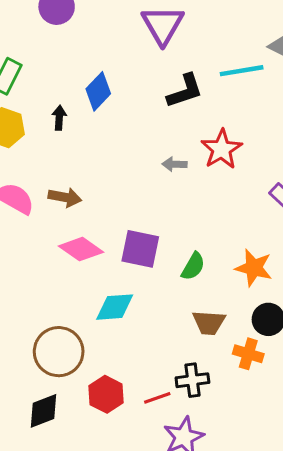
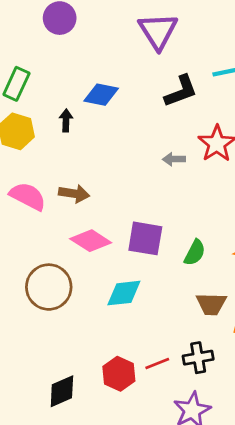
blue diamond: (98, 91) -> (101, 95), turned 60
brown circle: (59, 352) -> (49, 287), moved
red line: (157, 398) -> (157, 364), moved

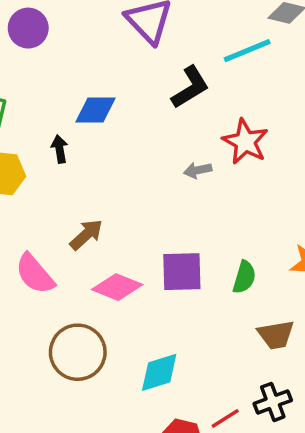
brown arrow: (74, 194) -> (86, 235), turned -40
pink semicircle: (28, 196) -> (35, 274), moved, turned -147
cyan diamond: (124, 293) -> (159, 372), moved

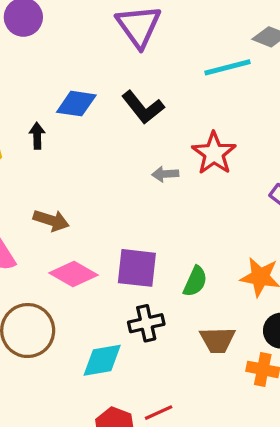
black L-shape: (190, 87) -> (143, 107), moved, turned 75
brown arrow: (86, 235) -> (51, 220), turned 52
black cross: (273, 402) -> (146, 323), moved

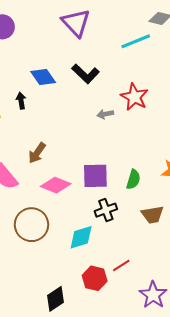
blue diamond: (76, 104) -> (43, 77), turned 55
brown arrow: (51, 220) -> (37, 153), turned 115

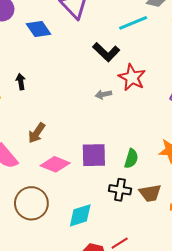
black L-shape: (86, 74) -> (106, 52), moved
blue diamond: (43, 77) -> (39, 29), moved
black cross: (106, 210) -> (120, 190), moved, turned 30

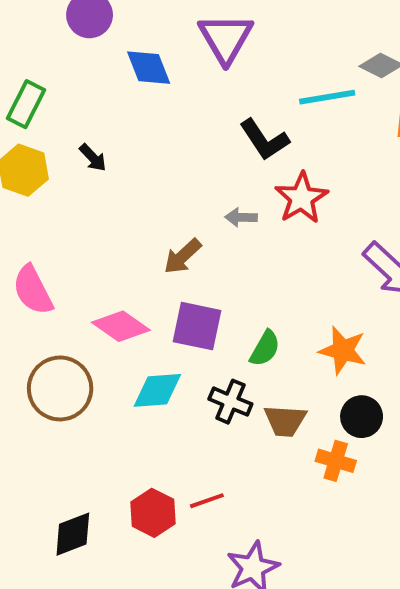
black arrow: (21, 82) -> (93, 158), turned 133
brown arrow: (37, 133) -> (182, 256), moved
cyan diamond: (80, 215) -> (157, 390), moved

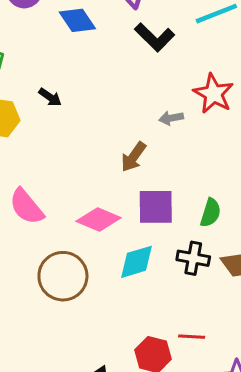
black L-shape: (264, 140) -> (154, 37), moved
red line: (207, 501) -> (192, 337), turned 35

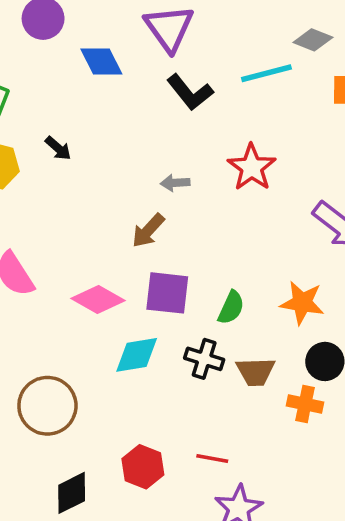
gray arrow: (171, 118) -> (175, 183), moved
brown circle: (63, 276) -> (47, 406), moved
red line: (192, 337) -> (212, 458), moved

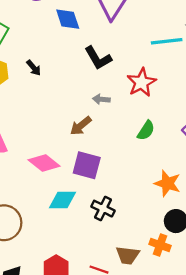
black L-shape: (190, 92) -> (98, 58), moved
red star: (252, 167) -> (141, 82), moved
green semicircle: (231, 308) -> (146, 131), moved
brown trapezoid: (256, 372) -> (128, 255), moved

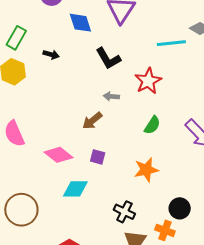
black arrow: (34, 68) -> (51, 54), moved, turned -35
purple square: (87, 165) -> (98, 157), size x0.6
orange star: (167, 183) -> (146, 170), moved, turned -30
black cross: (103, 209) -> (124, 212), moved

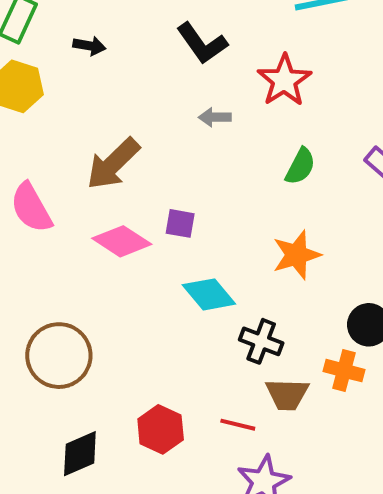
brown arrow: (92, 121) -> (113, 164), moved, size x1.4
purple square: (98, 157) -> (180, 223), moved
cyan diamond: (75, 189) -> (209, 294), moved, turned 56

